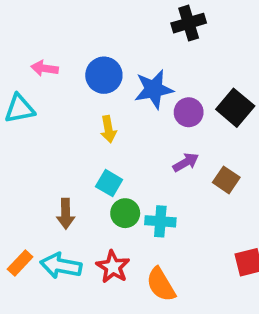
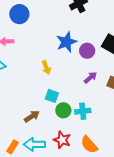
blue circle: (104, 75) -> (19, 14), moved
brown arrow: (66, 214) -> (32, 116), turned -112

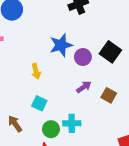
green circle: (63, 110) -> (51, 129), moved
brown arrow: (32, 116) -> (15, 124), turned -98

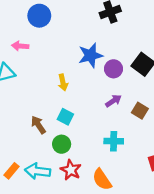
cyan cross: (72, 123) -> (114, 141), moved
brown arrow: (15, 124) -> (38, 125), moved
green circle: (51, 129) -> (62, 144), moved

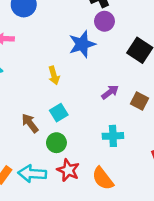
purple circle: (113, 69) -> (104, 21), moved
cyan square: (65, 117) -> (59, 113), turned 35

